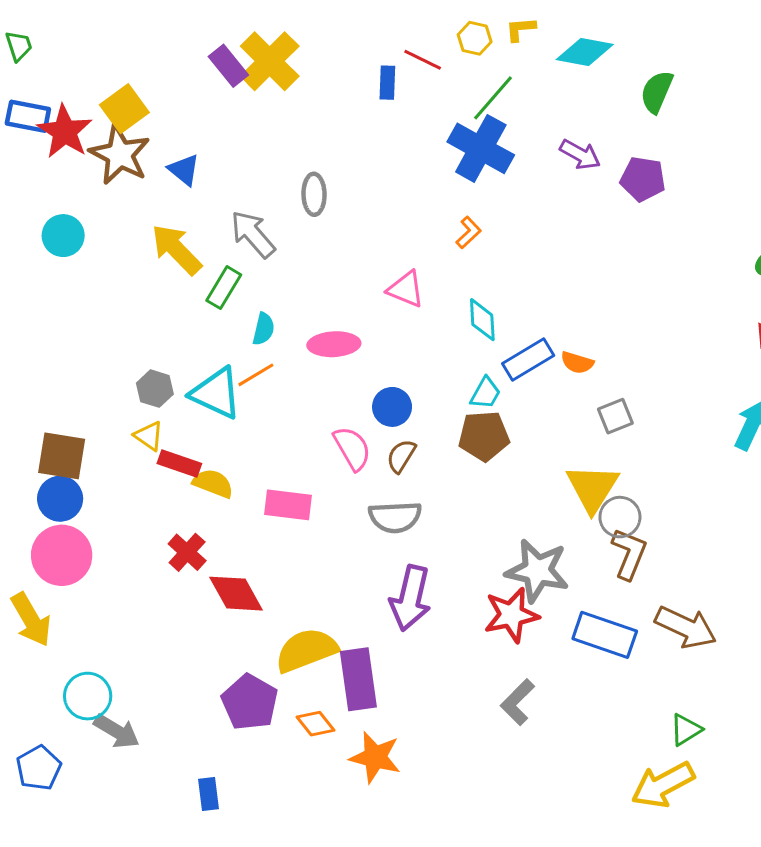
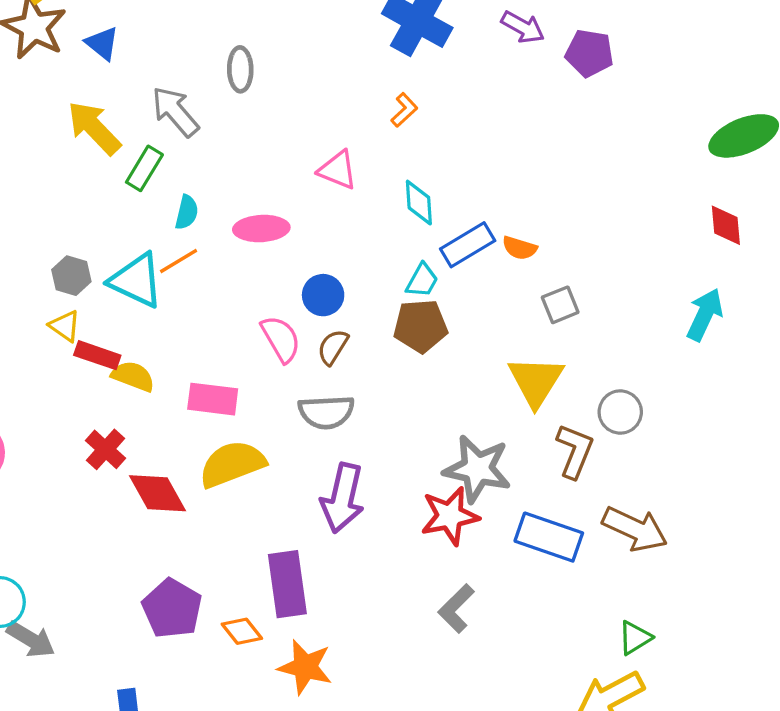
gray circle: (620, 517) -> (620, 412), moved
yellow semicircle: (306, 650) -> (232, 464), moved

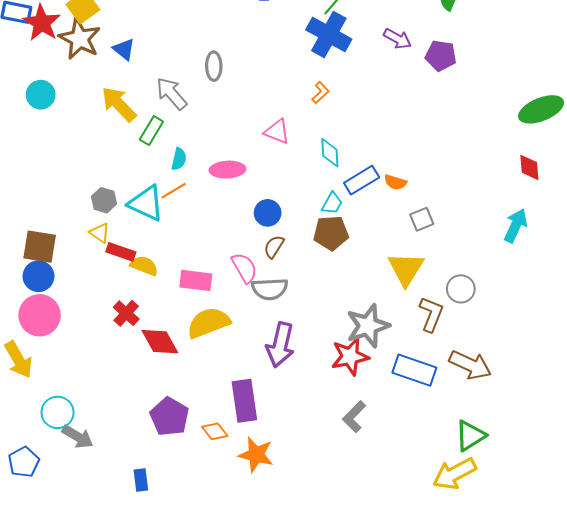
pink semicircle: (281, 339) -> (244, 268), moved
gray star: (477, 469) -> (368, 326), turned -30
green triangle: (635, 638) -> (470, 436), size x1.4

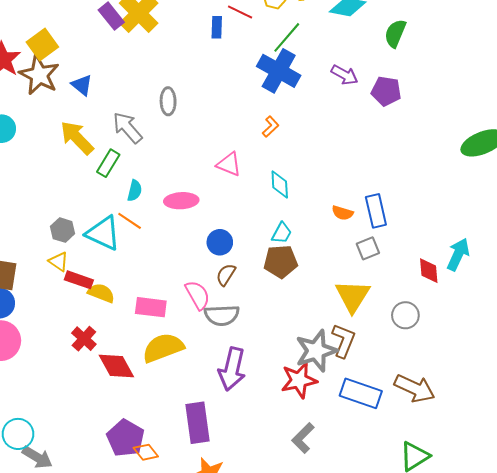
red diamond: (529, 167) -> (429, 271), moved
blue rectangle: (362, 180) -> (376, 211), moved, turned -72
orange line: (174, 191) -> (130, 221), turned 65
brown L-shape: (431, 314) -> (344, 341), moved
orange diamond: (215, 431) -> (146, 452), moved

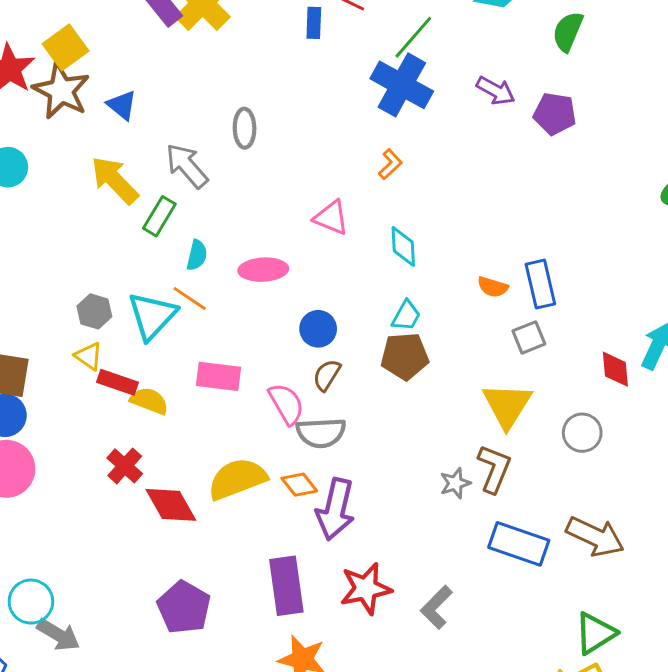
cyan triangle: (103, 233) -> (152, 316), turned 48
pink rectangle: (151, 307) -> (219, 376), moved
gray star: (316, 351) -> (455, 483), size x0.5
red star: (299, 380) -> (366, 589), moved
orange diamond: (146, 452) -> (299, 485), moved

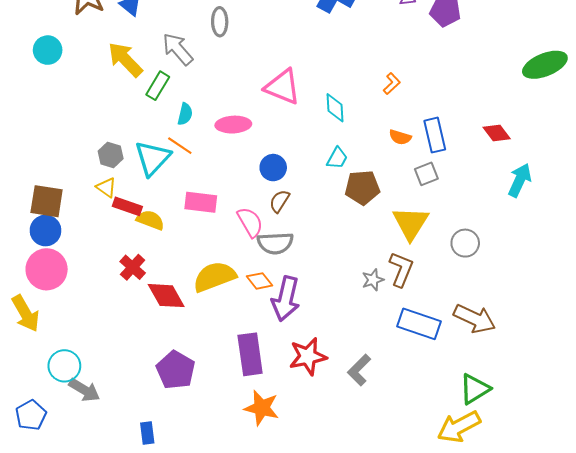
orange L-shape: (390, 164) -> (392, 84), moved
pink triangle: (331, 218) -> (283, 87), size x1.4
brown pentagon: (405, 356) -> (362, 188), moved
red diamond: (615, 369) -> (497, 133), moved, turned -32

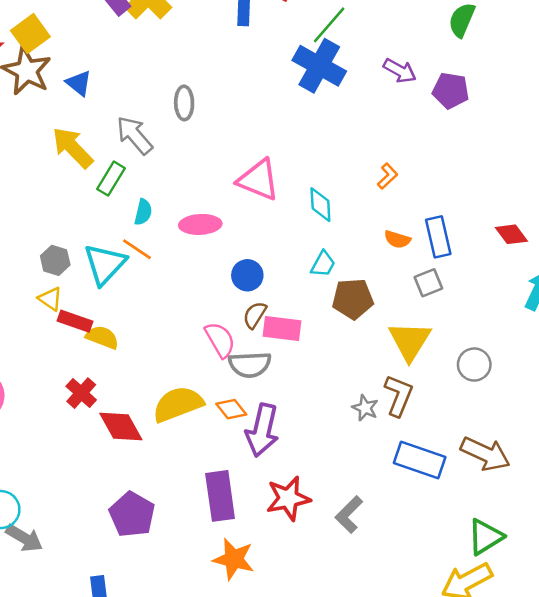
pink rectangle: (201, 202) -> (282, 329), moved
gray star: (373, 280) -> (365, 408), turned -30

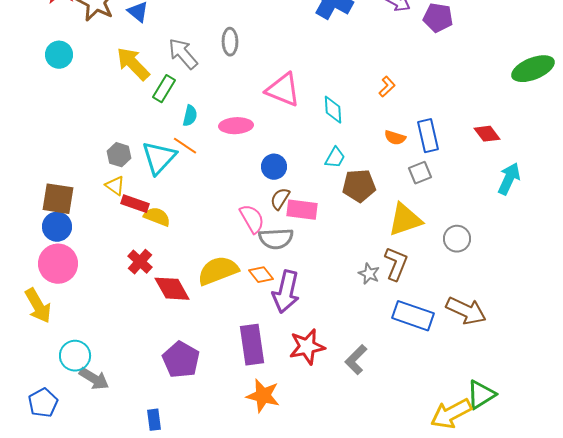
gray ellipse: (184, 103) -> (230, 42), moved
yellow triangle: (410, 341) -> (405, 220), turned 39
green triangle: (485, 537) -> (481, 395), moved

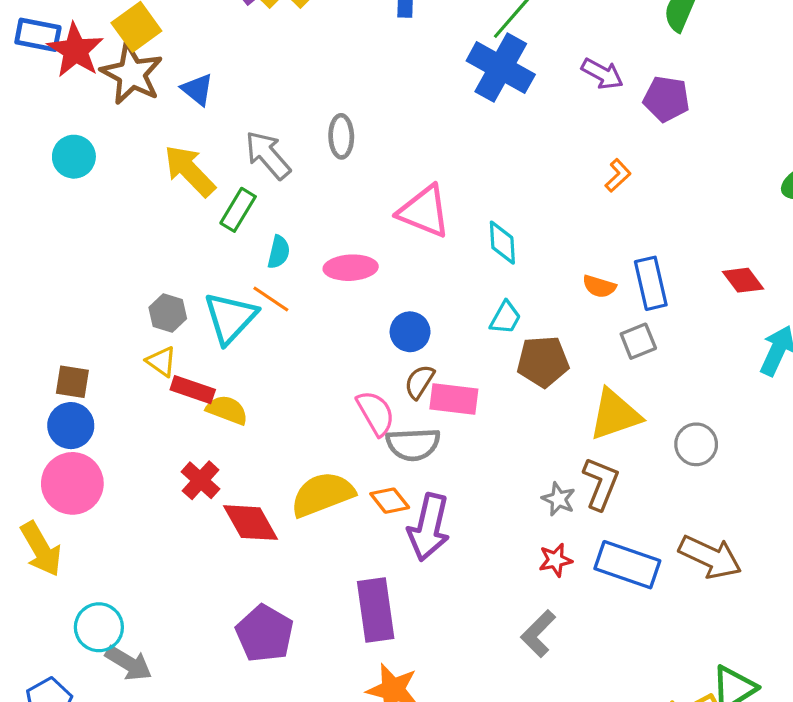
orange L-shape: (387, 87) -> (618, 175), moved
brown square: (58, 199) -> (72, 382), size x0.7
red star: (307, 347) -> (555, 560), moved, size x0.6

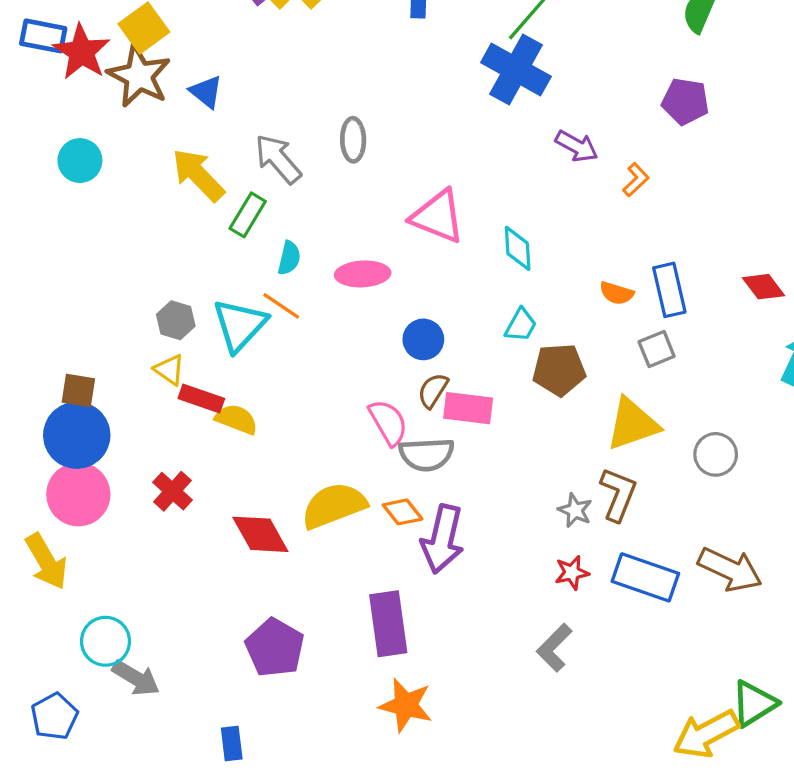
purple arrow: (602, 74) -> (577, 146), moved
blue circle: (71, 426) -> (77, 435), size x1.4
red cross: (201, 480) -> (173, 491), moved

